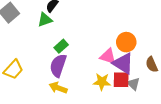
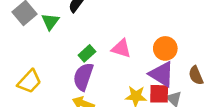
green triangle: (45, 20) -> (50, 22), moved, turned -35
pink triangle: (108, 56) -> (121, 48), moved

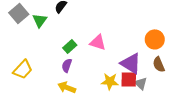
orange circle: (165, 48) -> (155, 39), moved
purple semicircle: (83, 77) -> (67, 65), size x0.6

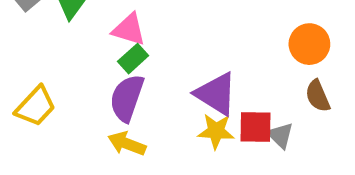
pink triangle: (98, 42) -> (129, 30), moved
purple triangle: (131, 63) -> (216, 94), moved
purple semicircle: (67, 65) -> (127, 98), size x1.6

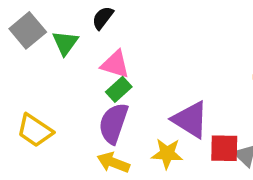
yellow trapezoid: (36, 106) -> (35, 130), turned 81
yellow star: (216, 131) -> (167, 154), moved

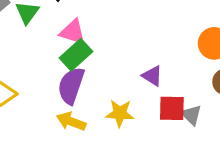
green rectangle: (119, 89) -> (76, 55), size x1.4
purple triangle: (190, 120) -> (152, 76), moved, size x0.6

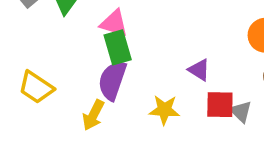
green rectangle: (76, 55) -> (118, 47), turned -64
yellow arrow: (71, 121) -> (93, 115), moved, turned -84

